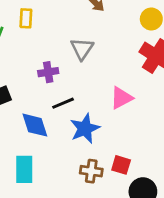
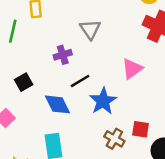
brown cross: (91, 171) -> (114, 139), turned 30

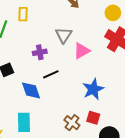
pink triangle: (132, 69) -> (82, 51), moved
blue star: (103, 101) -> (93, 89), moved

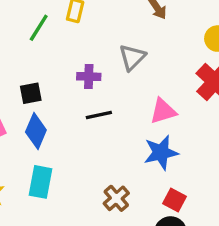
pink triangle: (82, 51) -> (163, 111), moved
blue diamond: (31, 90) -> (36, 131), moved, turned 30
red square: (93, 118) -> (174, 200), moved

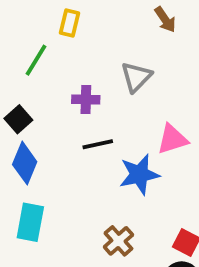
green line: (39, 28) -> (36, 60), moved
black square: (31, 93) -> (18, 119), turned -30
blue star: (161, 153) -> (139, 174), moved

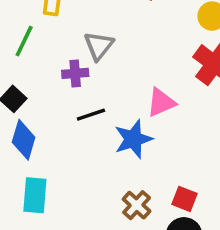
gray triangle: (136, 77) -> (99, 46), moved
brown cross: (118, 241) -> (137, 205), moved

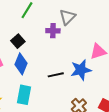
black line: (91, 115) -> (56, 75), moved

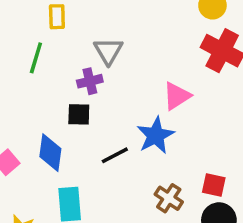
black square: (18, 41) -> (79, 114), moved, turned -32

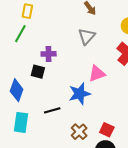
yellow rectangle: (57, 17) -> (27, 11), moved
gray triangle: (108, 51) -> (87, 36), moved
black line: (115, 155) -> (52, 110), moved

